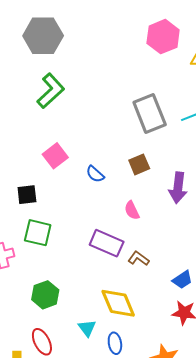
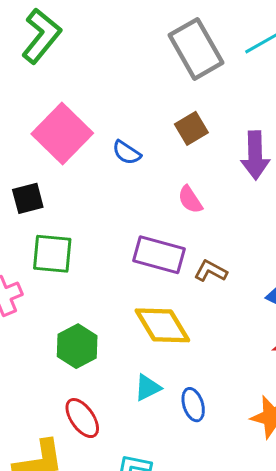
pink square: (55, 156) -> (62, 133), size x1.5
yellow diamond: (118, 303) -> (162, 325), moved
cyan triangle: (87, 328) -> (148, 388), turned 48

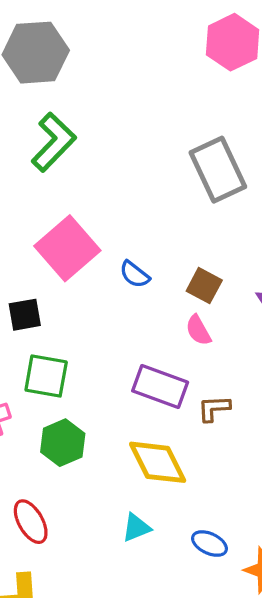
brown square: (191, 128) -> (204, 286), moved, turned -36
brown L-shape: (211, 271) -> (214, 408), turned -36
green hexagon: (77, 346) -> (63, 443), moved
blue ellipse: (193, 405) -> (209, 544), moved, turned -52
red ellipse: (82, 418) -> (31, 522), moved

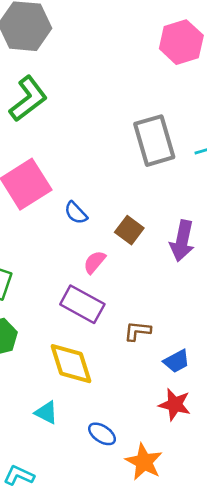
pink semicircle: (198, 330) -> (94, 262), moved, turned 60
brown L-shape: (214, 408) -> (137, 331), moved
cyan triangle: (136, 528) -> (46, 412), turned 40

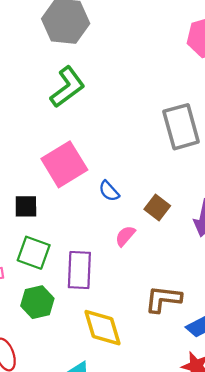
purple rectangle: (82, 304) -> (79, 270), moved, turned 63
brown L-shape: (137, 331) -> (163, 299), size x1.5

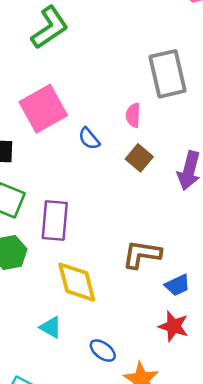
pink semicircle: (125, 236) -> (133, 115), moved, turned -40

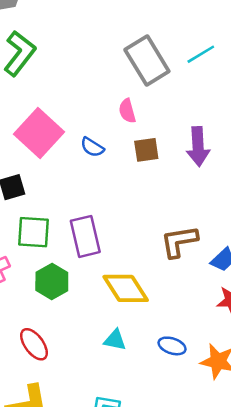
brown square: (139, 158) -> (146, 150), turned -30

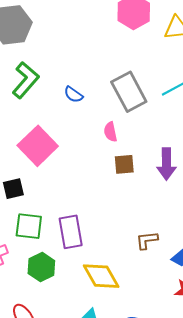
blue semicircle: (92, 147) -> (73, 95), moved
brown L-shape: (179, 241) -> (147, 240), size x0.7

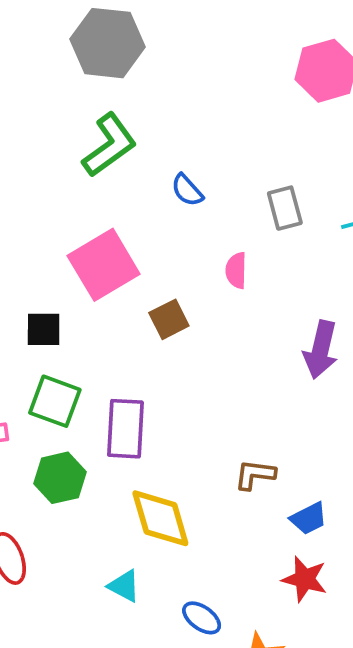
gray rectangle: (129, 92) -> (285, 208), size x0.6
brown square: (124, 164) -> (169, 319), moved, turned -35

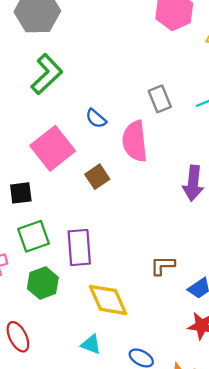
blue semicircle: (187, 190) -> (96, 118), moved
pink semicircle: (236, 270) -> (135, 141), size x1.8
green square: (55, 401) -> (34, 236), turned -32

